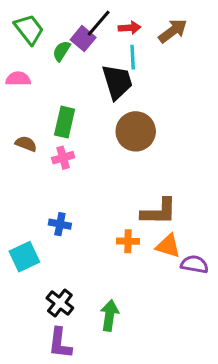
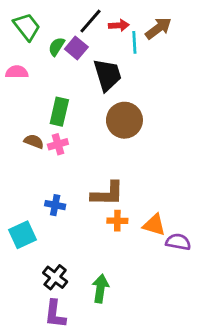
purple square: (83, 39) -> (76, 48), moved
cyan line: (133, 57) -> (134, 42), moved
brown semicircle: (26, 144) -> (34, 141), moved
brown L-shape: (159, 212) -> (107, 194), moved

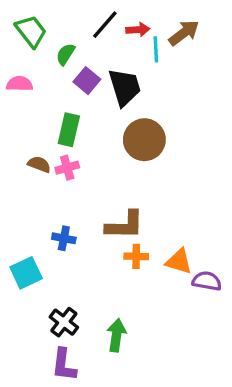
purple square: (76, 48) -> (87, 81), moved

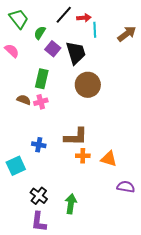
brown arrow: (184, 33) -> (127, 34), moved
pink semicircle: (19, 84) -> (12, 51), turned 42
purple semicircle: (207, 281) -> (126, 187), moved

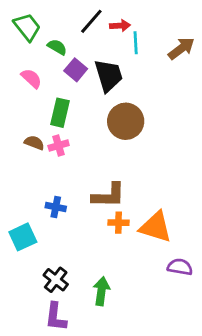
green semicircle: (40, 33) -> (57, 47), turned 88
pink semicircle: (12, 51) -> (31, 78), moved
orange triangle: (109, 159) -> (156, 227), size x1.4

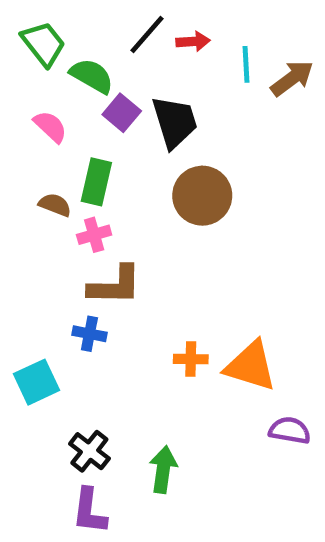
cyan line: (136, 43) -> (246, 64), moved
green semicircle: (57, 47) -> (92, 76), size x1.4
brown semicircle: (34, 143) -> (55, 205), moved
brown L-shape: (109, 196) -> (115, 285), moved

